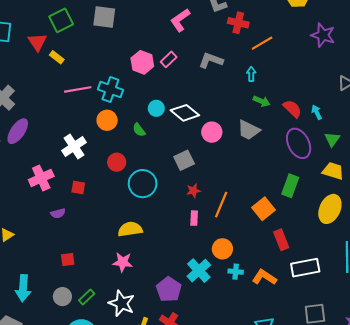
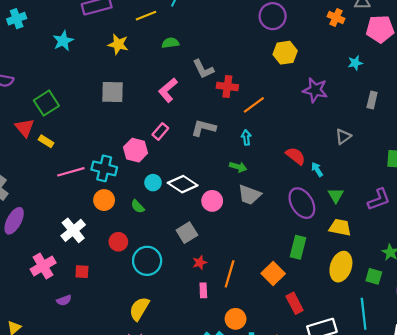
gray square: (104, 17) -> (113, 92), moved
pink hexagon: (142, 62) -> (136, 150), moved
green arrow: (262, 101) -> (238, 167), moved
red semicircle: (292, 109) -> (296, 156), moved
yellow semicircle: (130, 229) -> (139, 309), turned -45

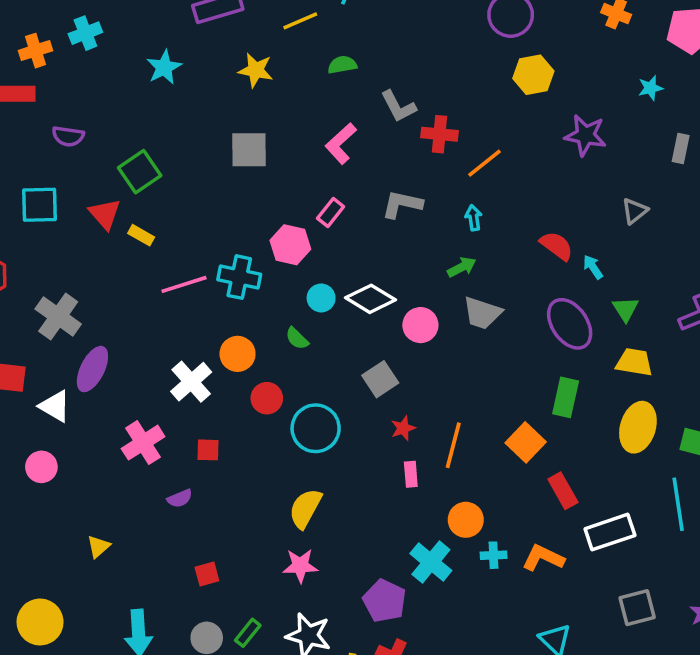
green arrow: (238, 167) -> (462, 267), turned -42
orange circle: (104, 200) -> (238, 354), moved

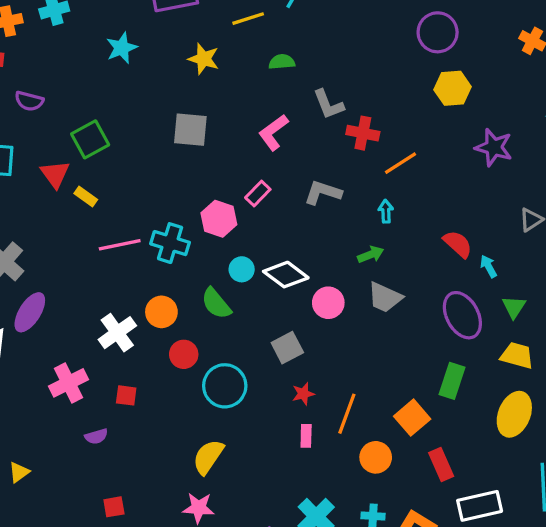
green semicircle: (297, 338) -> (216, 303), size x1.5
orange circle: (466, 520) -> (376, 457), moved

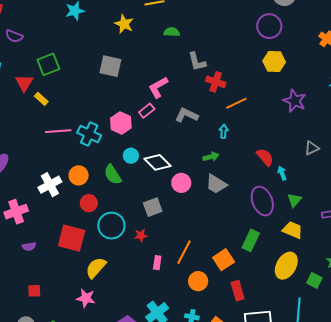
pink L-shape: (273, 132) -> (158, 87), moved
red star: (303, 394) -> (141, 235), moved
red square: (126, 395) -> (72, 238), moved, size x2.0

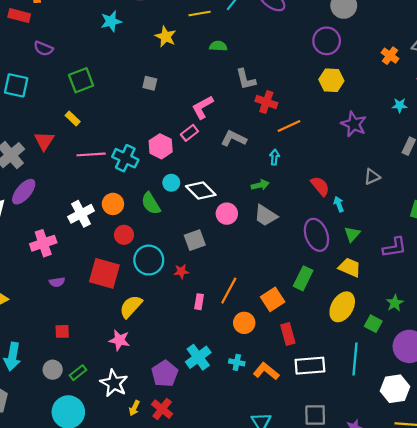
gray square: (110, 66) -> (150, 83), size x0.6
red triangle: (24, 83) -> (44, 141), moved

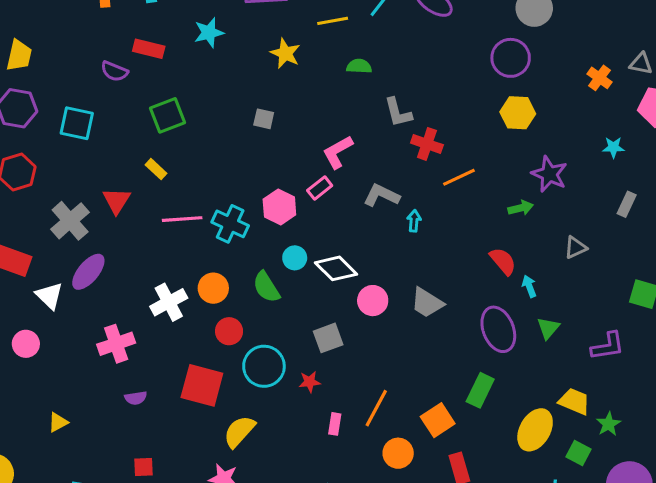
red rectangle: (19, 16) -> (149, 49), moved
cyan arrow: (274, 157) -> (414, 221), moved
green arrow: (260, 185) -> (521, 208), moved
yellow trapezoid: (350, 267) -> (574, 401), moved

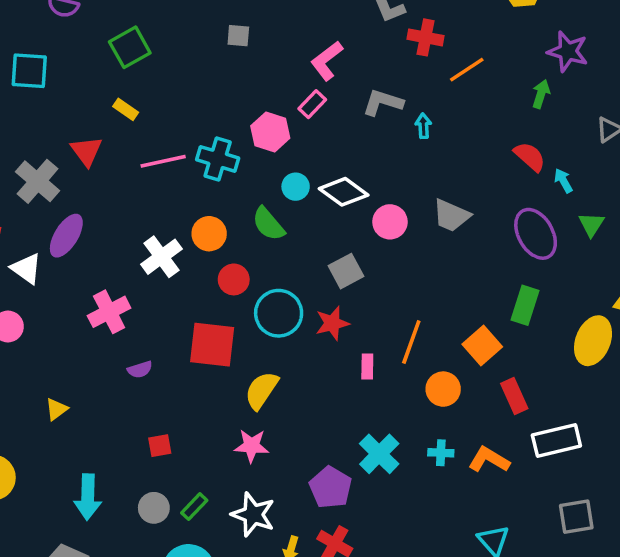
green arrow: (521, 208) -> (541, 94), turned -50
red star: (310, 382) -> (332, 323), size x1.4

